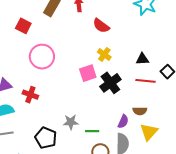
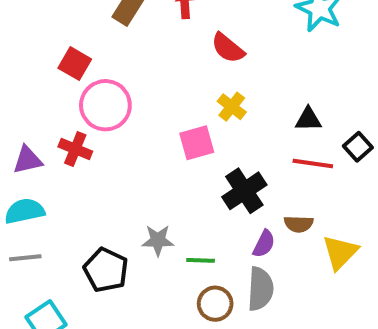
red square: (23, 26) -> (75, 64), moved
black cross: (110, 83) -> (244, 191), moved
red cross: (30, 95) -> (75, 149), moved
yellow triangle: (149, 132) -> (340, 252), moved

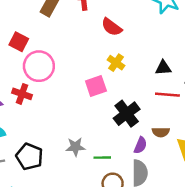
black pentagon: (106, 270) -> (29, 157), moved

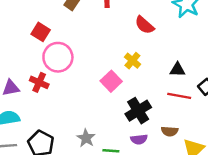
red semicircle: (112, 27) -> (145, 25), moved
pink square: (96, 86) -> (111, 81), turned -30
purple semicircle: (140, 145) -> (139, 139), moved, turned 56
gray star: (75, 147) -> (86, 138), turned 30

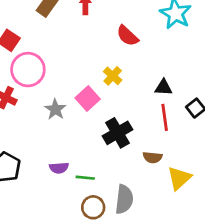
red line: (179, 96) -> (165, 117), turned 70
gray star: (86, 138) -> (55, 109), moved
purple semicircle: (139, 139) -> (59, 168), moved

